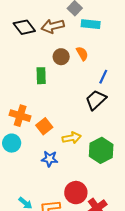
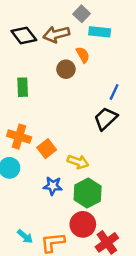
orange semicircle: (82, 54) -> (83, 55), moved
green rectangle: (41, 76) -> (23, 87), moved
yellow arrow: (72, 138) -> (78, 162), turned 30
green hexagon: (101, 150) -> (88, 193), moved

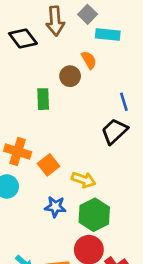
brown arrow: (56, 34) -> (55, 21), moved, turned -80
green rectangle: (23, 87) -> (43, 99), moved
blue line: (114, 92) -> (124, 102), turned -42

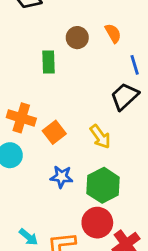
orange semicircle: (89, 60) -> (113, 33), moved
yellow arrow: (83, 180) -> (100, 137), moved, turned 35

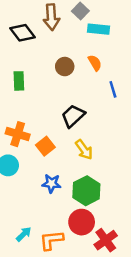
green rectangle: (49, 62) -> (19, 81), moved
black trapezoid: (125, 96) -> (73, 116), moved
cyan arrow: (28, 237) -> (24, 234), turned -84

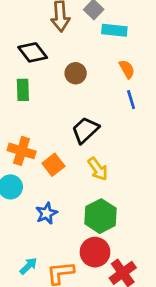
black diamond: (22, 33) -> (33, 52), moved
orange semicircle: (95, 63) -> (127, 69), moved
blue star: (51, 183) -> (46, 213), moved, turned -30

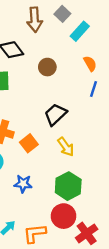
cyan rectangle: (114, 30) -> (80, 31), turned -54
blue line: (131, 100) -> (94, 89), turned 35
blue star: (46, 213) -> (23, 184), turned 30

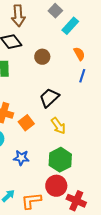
brown arrow: (35, 20) -> (18, 16), moved
red cross: (87, 233) -> (76, 201), turned -30

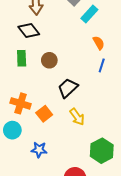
brown circle: (42, 57) -> (49, 60), moved
green hexagon: (60, 160) -> (102, 151), moved

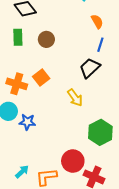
black trapezoid: (68, 88) -> (90, 68), moved
orange square: (44, 114) -> (41, 77), moved
blue star: (39, 150) -> (27, 122), moved

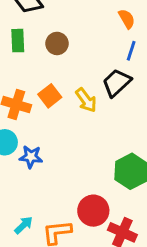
yellow arrow: (75, 98) -> (86, 100), moved

